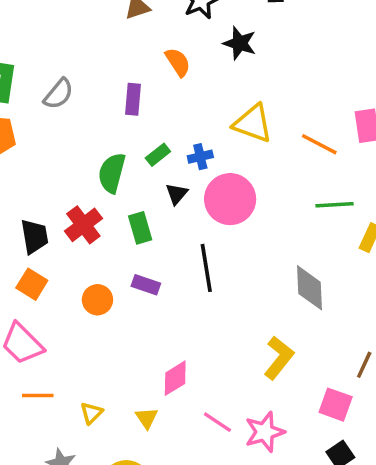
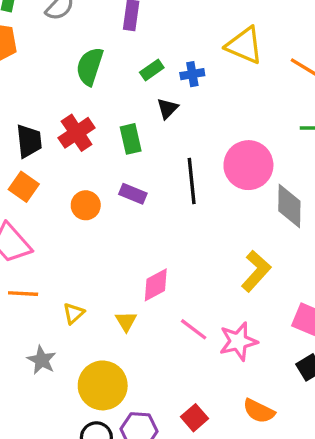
green semicircle: (112, 173) -> (90, 66), moved
pink circle: (230, 199) -> (248, 165), moved

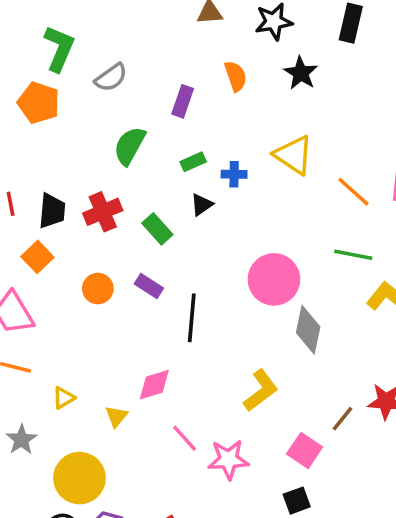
green rectangle: (131, 139) -> (157, 229), turned -40
black line: (192, 181) -> (192, 318), moved

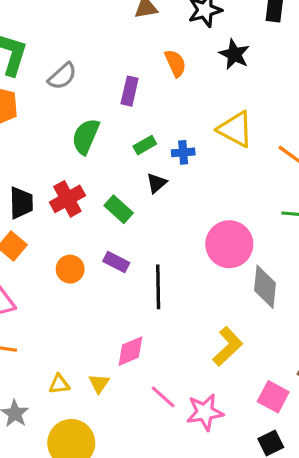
yellow triangle: (64, 398) -> (59, 384), moved, turned 30

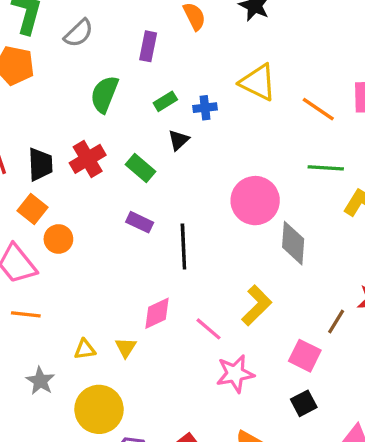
orange circle: (70, 269) -> (58, 239), moved
pink line: (163, 397) -> (208, 329), moved

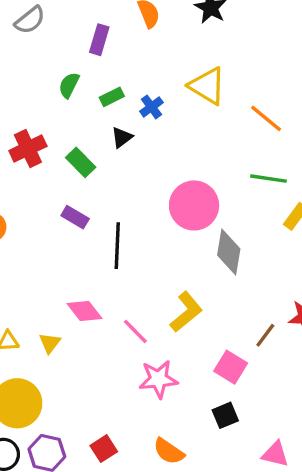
green semicircle: (104, 94) -> (69, 85), moved, size x0.7
blue cross: (205, 108) -> (151, 107), turned -35
pink diamond: (157, 313) -> (84, 311), turned 72

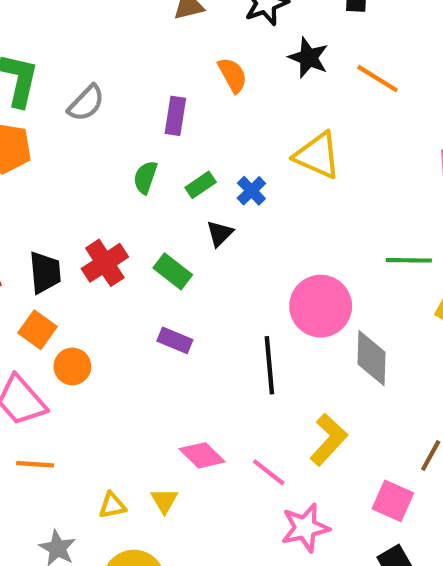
orange line: (266, 118) -> (378, 79), moved
black line: (117, 246) -> (269, 365), moved

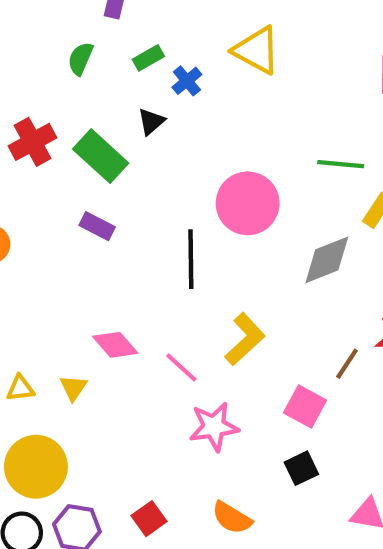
green rectangle: (201, 185) -> (148, 58), moved
green rectangle: (173, 271) -> (101, 156), size x1.4
gray diamond: (372, 358) -> (327, 260), moved, turned 62

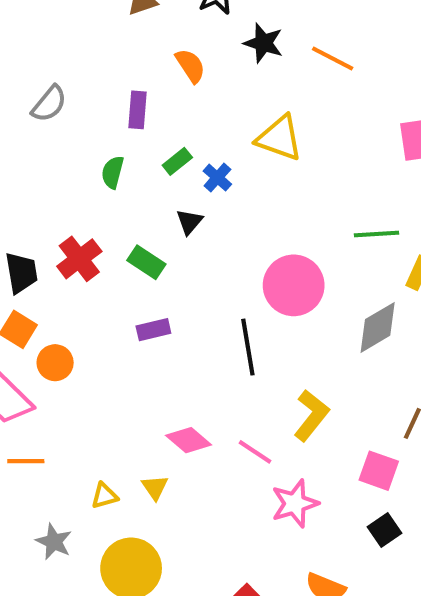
green rectangle: (101, 156) -> (146, 262), size x0.7
purple rectangle: (97, 226) -> (153, 330), turned -32

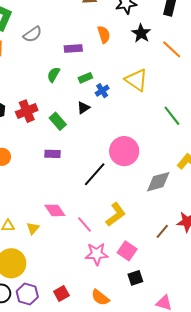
purple rectangle: (137, 110) -> (73, 48), turned 66
green line: (377, 234) -> (172, 116), moved, turned 40
black line: (248, 347) -> (95, 174), turned 36
pink square: (379, 471) -> (127, 251), moved

